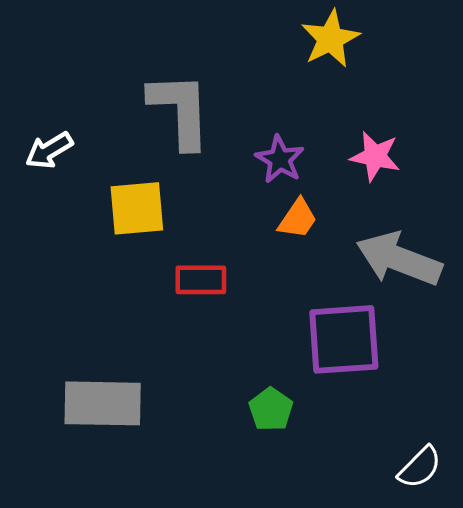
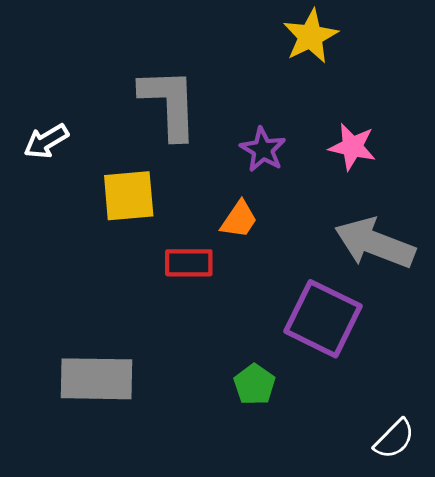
orange trapezoid: (298, 219) -> (239, 219), moved
purple square: (344, 339) -> (323, 319), turned 30

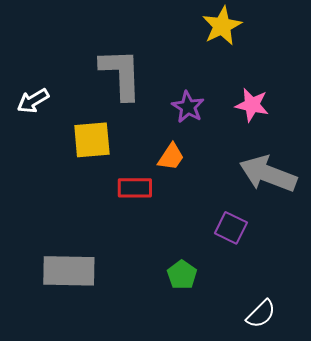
purple square: (323, 319) -> (231, 228), size x0.6
white semicircle: (394, 439) -> (261, 314), moved

